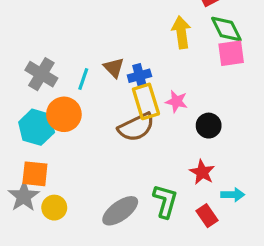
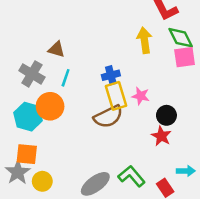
brown triangle: (114, 68) -> (57, 49), moved, turned -30
red star: (202, 172) -> (161, 136), moved
green L-shape: (165, 201) -> (132, 176), turned -56

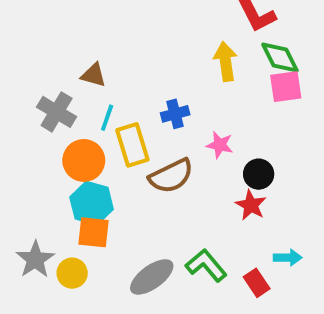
yellow rectangle: (116, 96) -> (132, 145), moved
cyan hexagon: (28, 117) -> (92, 203), moved
orange square: (27, 154) -> (93, 232), moved

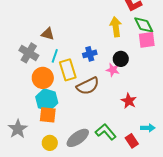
black circle: (259, 174) -> (121, 59), moved
yellow circle: (72, 273) -> (50, 143), moved

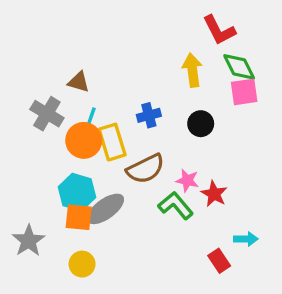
pink star: (113, 70) -> (187, 180), moved
orange circle: (43, 78) -> (84, 140), moved
green L-shape: (106, 132) -> (176, 206), moved
gray ellipse: (78, 138) -> (105, 209), moved

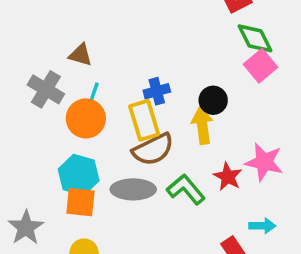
yellow arrow: (192, 70) -> (202, 126), moved
pink square: (244, 92) -> (260, 66), turned -32
yellow rectangle: (112, 142) -> (144, 120), moved
pink star: (187, 180) -> (264, 162), moved, size x1.5
gray ellipse: (105, 209) -> (133, 189), moved, turned 36

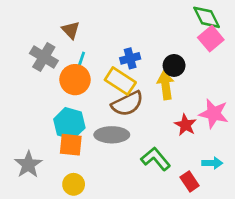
brown triangle: (80, 55) -> (71, 30), turned 30
yellow rectangle: (144, 120) -> (120, 81), turned -40
green L-shape: (186, 189) -> (156, 159), moved

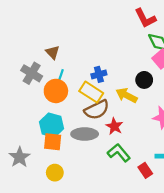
black circle: (174, 65) -> (144, 80), moved
yellow arrow: (166, 85) -> (127, 95), turned -55
red star: (185, 125) -> (114, 126), moved

